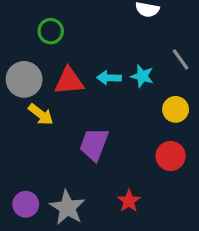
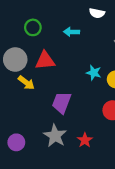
cyan star: (142, 76) -> (94, 73), moved
cyan arrow: (109, 78) -> (72, 32), moved
gray star: (67, 208) -> (55, 136), moved

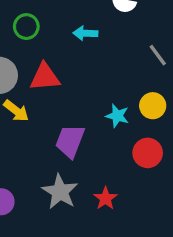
cyan star: (94, 73) -> (117, 116), moved

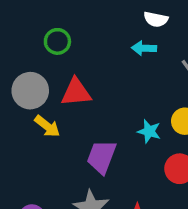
cyan arrow: (85, 33) -> (144, 48), moved

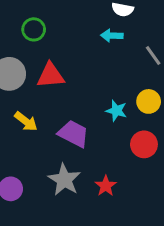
yellow arrow: (47, 126) -> (26, 121), moved
purple trapezoid: (102, 157) -> (73, 134), turned 96

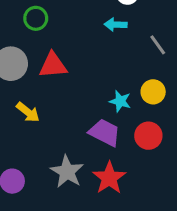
purple trapezoid: (73, 134) -> (105, 133), moved
red star: (106, 186) -> (109, 178), size x1.5

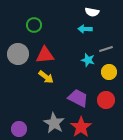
gray line: (158, 45) -> (106, 49), moved, turned -72
cyan star: (120, 101) -> (88, 60), moved
yellow arrow: (28, 112) -> (46, 77), moved

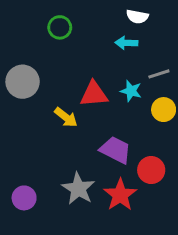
green circle: (34, 25) -> (60, 27), moved
red triangle: (45, 55) -> (94, 94), moved
red circle: (106, 100) -> (151, 170), moved

